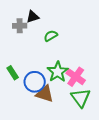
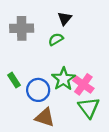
black triangle: (33, 17) -> (65, 18), moved, turned -32
gray cross: (20, 26) -> (22, 28), size x1.5
brown triangle: (45, 94) -> (45, 117), moved

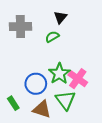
green rectangle: (14, 80) -> (13, 103), moved
green triangle: (89, 108) -> (65, 100), moved

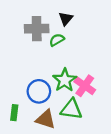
gray cross: (20, 26) -> (37, 29), moved
green triangle: (65, 100) -> (71, 109), turned -45
green rectangle: (13, 103) -> (14, 113), turned 40

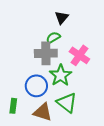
gray cross: (37, 29) -> (46, 53), moved
pink cross: (85, 86) -> (79, 55), moved
green triangle: (71, 109) -> (67, 103), turned 30

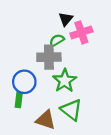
pink cross: (79, 55) -> (81, 32), moved, turned 36
blue circle: (36, 86) -> (24, 82), moved
green rectangle: (13, 106) -> (19, 100), moved

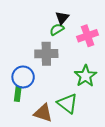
pink cross: (81, 32) -> (88, 36), moved
green semicircle: (57, 40) -> (57, 29), moved
green star: (65, 81) -> (85, 76), moved

